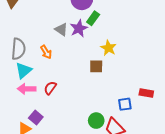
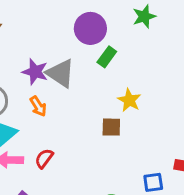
purple star: (79, 28) -> (35, 72), moved, turned -30
gray triangle: (61, 29) -> (61, 73), size x1.5

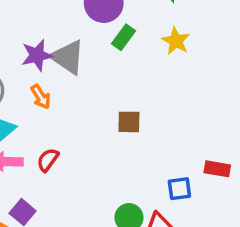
purple star: (35, 72) -> (37, 55), turned -30
yellow star: (129, 100) -> (176, 41), moved

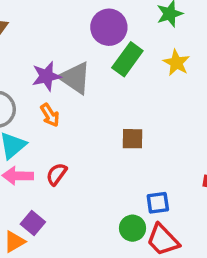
green rectangle: (124, 37) -> (127, 59), size x1.4
blue square: (179, 189) -> (158, 203), moved

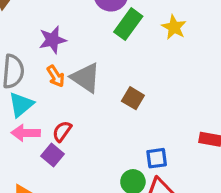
gray triangle: (75, 78) -> (86, 78), moved
brown square: (133, 139) -> (133, 98), turned 30
purple square: (33, 223) -> (53, 155), moved

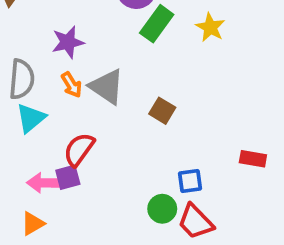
red semicircle: (62, 131) -> (79, 150), size x1.4
pink arrow: (26, 133) -> (44, 183), moved
purple square: (53, 155) -> (68, 177), turned 35

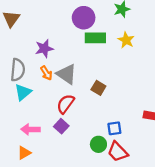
green rectangle: (157, 24) -> (95, 38), turned 54
red semicircle: (79, 150) -> (66, 104), moved
purple square: (68, 177) -> (61, 126), moved, turned -32

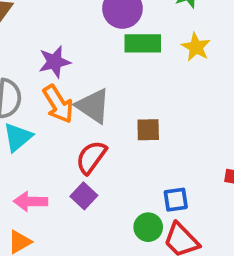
orange arrow: (46, 73) -> (58, 104), size x1.5
brown square: (98, 88) -> (148, 130), turned -32

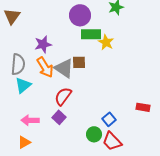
yellow star: (196, 47) -> (106, 42), moved
brown square: (148, 130) -> (79, 62), moved
blue square: (176, 200) -> (109, 119), turned -32

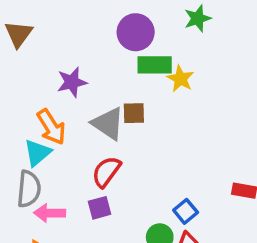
gray semicircle: (18, 64) -> (29, 189), moved
orange arrow: (45, 67) -> (51, 127), moved
purple square: (59, 117) -> (99, 208), turned 32

